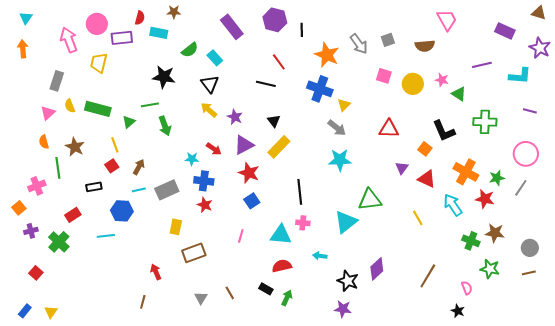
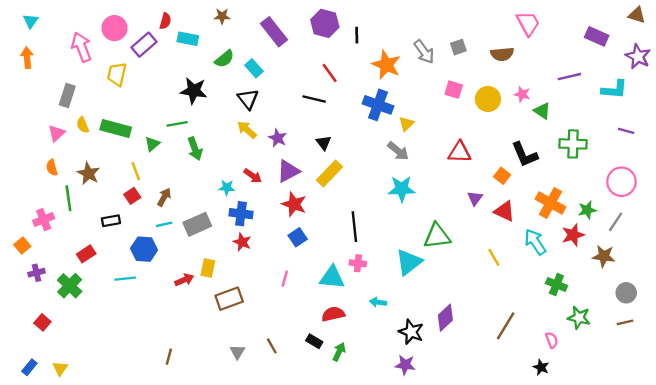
brown star: (174, 12) -> (222, 16), moved
purple rectangle: (122, 38) -> (144, 45), turned -35
red star: (485, 199) -> (573, 235), turned -30
brown star: (495, 233) -> (604, 256), moved
red arrow: (156, 272) -> (184, 280), moved, turned 91

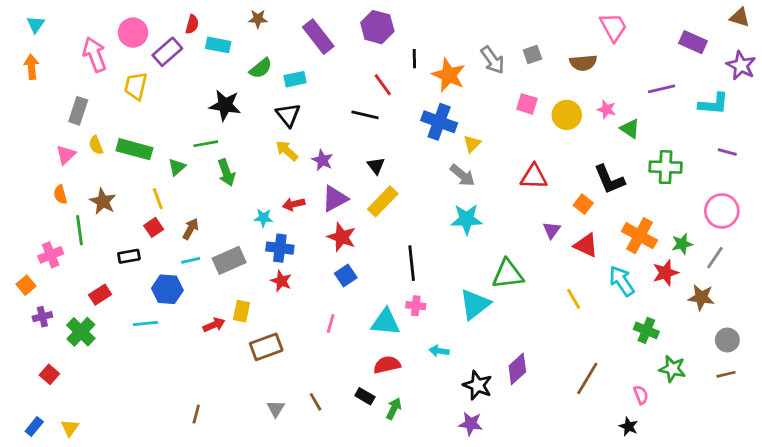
black line: (357, 35) -> (414, 59), moved
cyan rectangle: (254, 68) -> (295, 79), turned -60
red arrow: (253, 176) -> (294, 204), turned 132

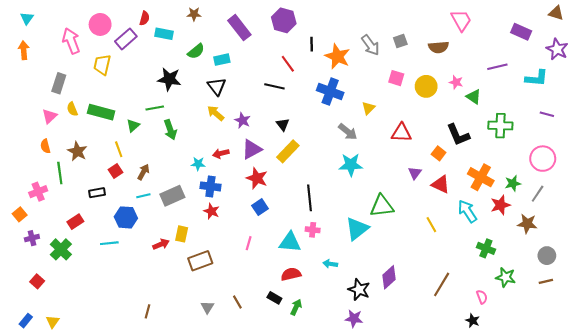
yellow triangle: (472, 144) -> (368, 108), moved

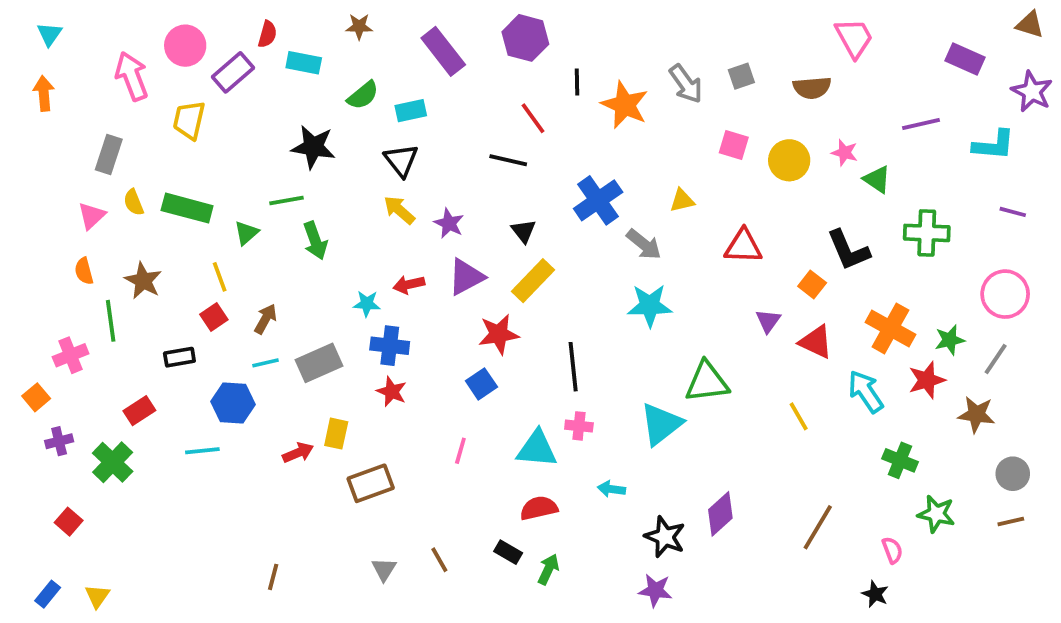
blue cross: (330, 92) -> (598, 200), moved, turned 35
yellow triangle: (368, 108) -> (682, 200), turned 32
red star: (257, 178) -> (499, 334), moved, turned -30

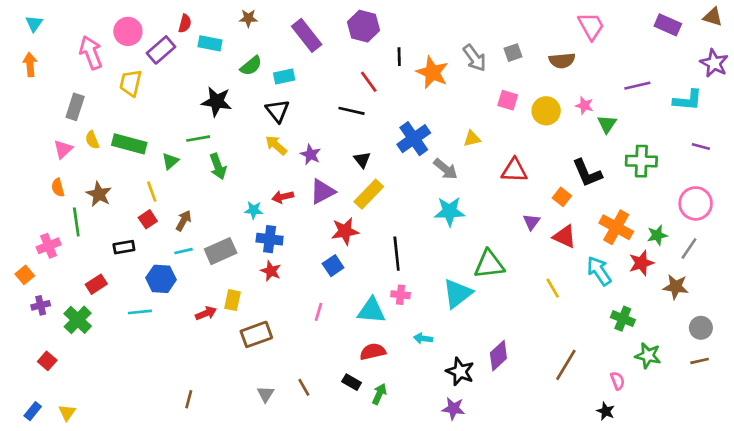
purple rectangle: (965, 59) -> (668, 25), moved
green triangle: (877, 179) -> (607, 124), turned 30

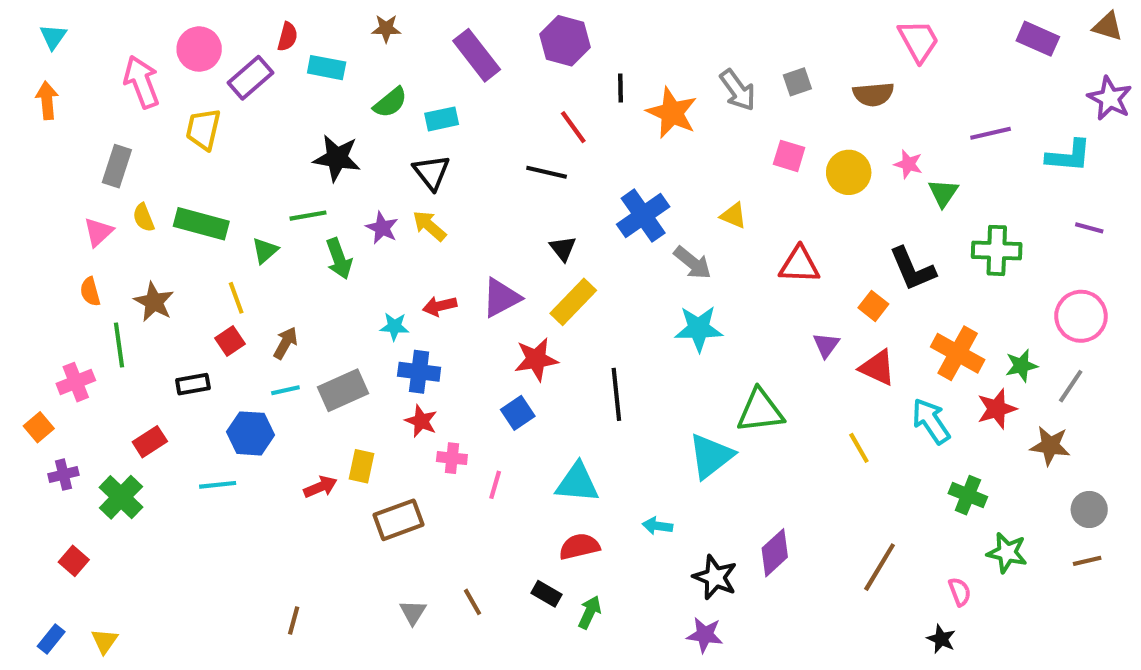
yellow triangle: (472, 139) -> (734, 216), turned 36
purple star: (311, 154) -> (382, 228), moved
pink cross: (401, 295) -> (452, 458), moved

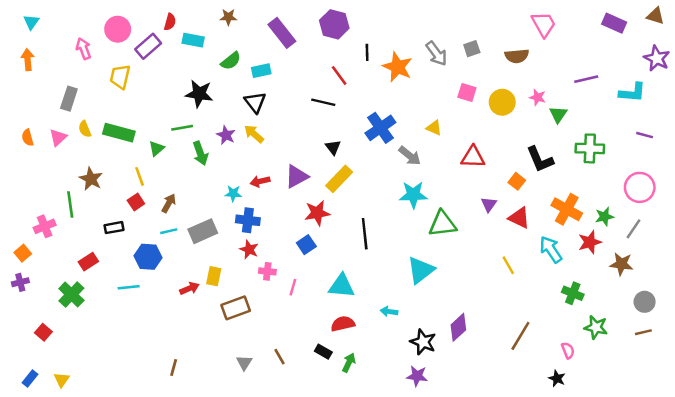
pink arrow: (142, 82) -> (84, 49), size x0.7
orange semicircle: (90, 292) -> (28, 138), moved
green triangle: (760, 411) -> (443, 224), moved
purple cross: (63, 475) -> (20, 282), moved

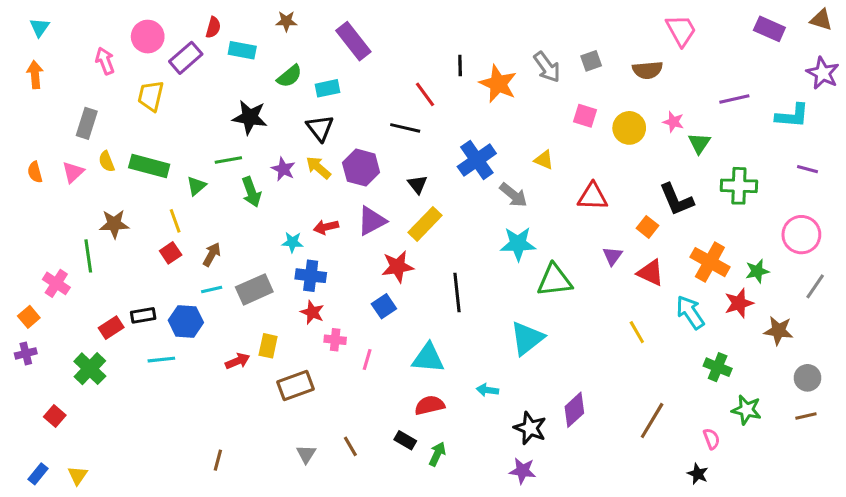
purple hexagon: (334, 24) -> (361, 168), moved
brown star: (91, 179) -> (114, 224), turned -30
pink cross: (45, 226) -> (56, 283), turned -35
black rectangle: (114, 228) -> (143, 315), moved
gray line: (634, 229) -> (815, 286), moved

